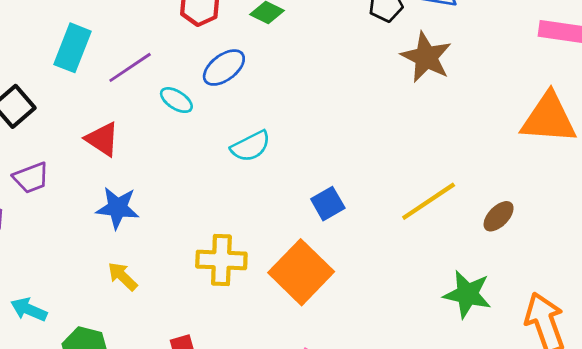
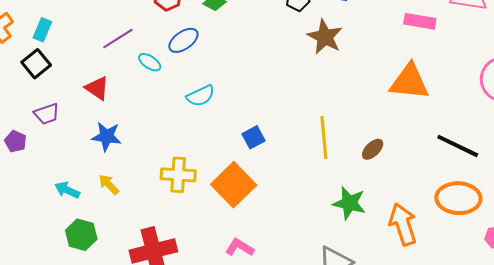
cyan rectangle: (72, 48) -> (42, 30), moved, size x0.7
yellow line: (429, 201) -> (324, 138), turned -63
cyan arrow: (29, 309) -> (67, 190), moved

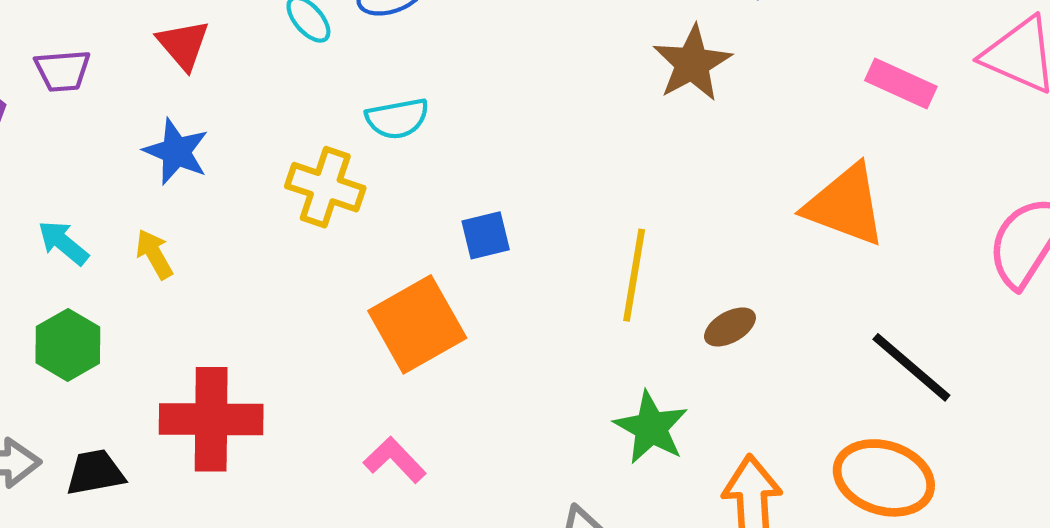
yellow cross: (178, 175) -> (325, 187), moved

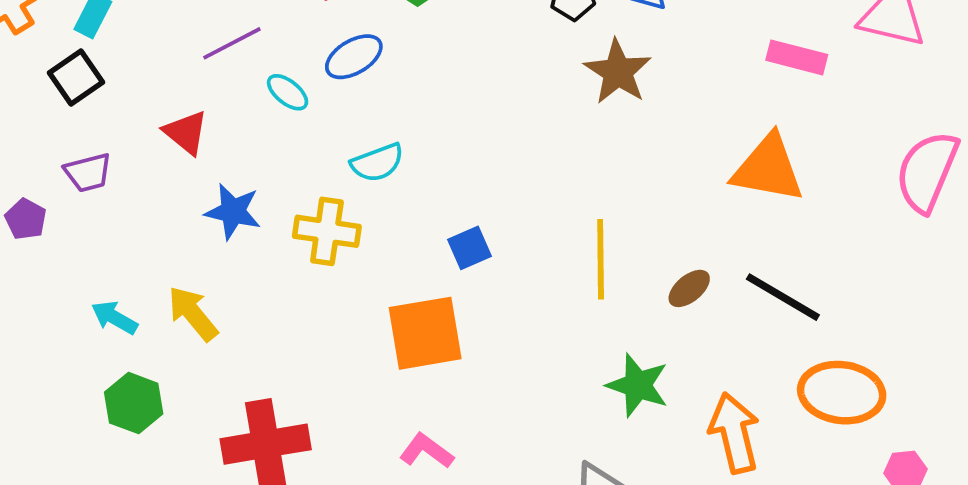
blue star: (176, 152) -> (233, 212), moved
yellow arrow: (154, 254) -> (193, 314), size x1.4
orange square: (417, 324) -> (425, 333), turned 30
black line: (911, 367) -> (783, 297), moved

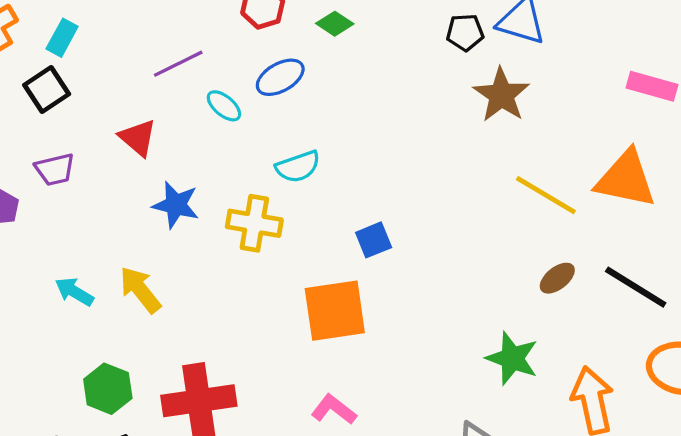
yellow line: (601, 259) -> (546, 195), moved, turned -60
green hexagon: (134, 403) -> (108, 389), moved

